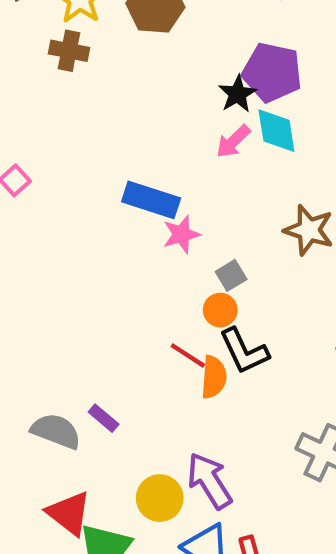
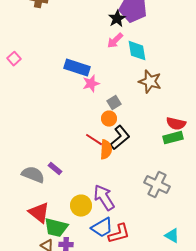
cyan diamond: (276, 131) -> (137, 51), moved
black L-shape: (244, 351) -> (120, 138), turned -105

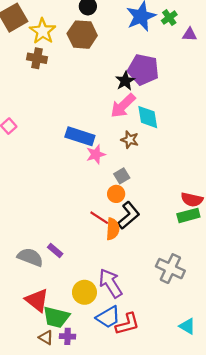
pink arrow: (115, 41) -> (123, 106), size x1.4
brown star: (150, 82) -> (130, 140), moved, size x0.7

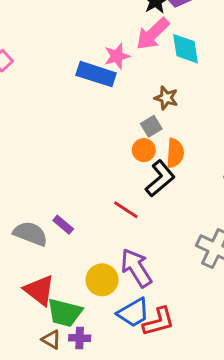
brown star: (130, 140) -> (166, 98), moved
pink star: (96, 154) -> (117, 56), moved
red line: (99, 218) -> (126, 210), moved
orange semicircle: (113, 229) -> (175, 153), moved

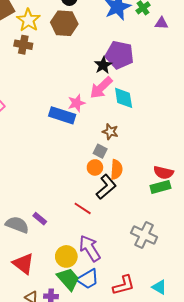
gray square: (151, 126) -> (100, 151), turned -32
green trapezoid: (65, 313) -> (68, 279), moved, turned -145
red L-shape: (159, 322) -> (124, 285), moved

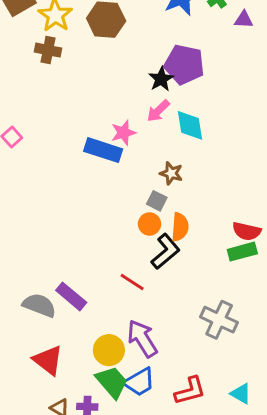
pink arrow: (101, 88) -> (158, 111), size x0.7
purple rectangle: (40, 219) -> (71, 296), size x1.5

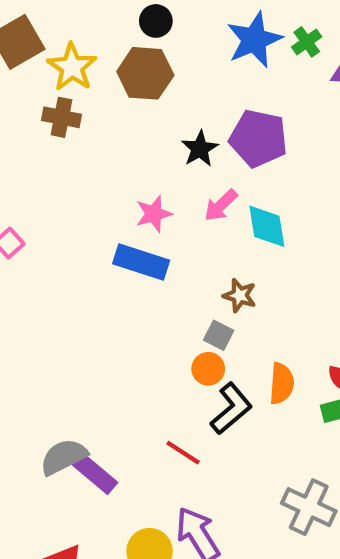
black star: (161, 79) -> (200, 149), moved
pink star: (123, 133) -> (154, 214), moved
orange semicircle: (180, 227) -> (282, 383), moved
gray semicircle: (39, 305) -> (64, 457), moved, turned -48

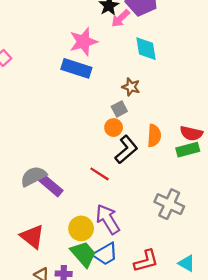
pink arrow: (221, 205) -> (121, 18), moved
pink star: (154, 214) -> (83, 42), size x1.4
gray square: (219, 335) -> (119, 109), turned 35

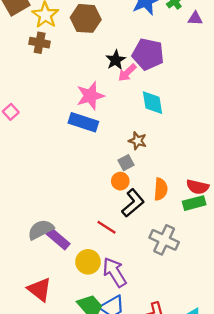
gray cross: (169, 204) -> (164, 240), moved
yellow circle: (81, 228) -> (88, 262), moved

